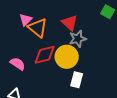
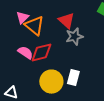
yellow circle: (67, 57) -> (51, 82), moved
pink semicircle: (18, 64) -> (25, 53), moved

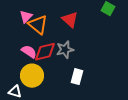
gray star: (74, 37) -> (65, 50), moved
yellow circle: (51, 82) -> (32, 76), moved

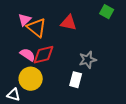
red triangle: (70, 20) -> (69, 23), turned -30
gray star: (65, 50) -> (88, 60), moved

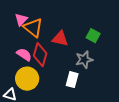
green square: (107, 12) -> (93, 36), moved
red triangle: (69, 23) -> (60, 39), moved
red diamond: (44, 55) -> (40, 55), turned -60

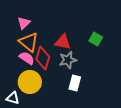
orange triangle: (33, 28) -> (29, 42), moved
gray star: (84, 60) -> (68, 60), moved

